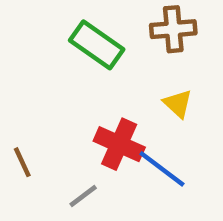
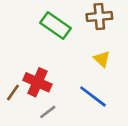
red cross: (119, 144) -> (37, 82), moved
brown line: (22, 162) -> (13, 93), turned 60

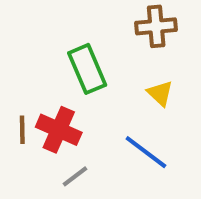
green rectangle: (55, 25) -> (87, 69), moved, turned 32
brown line: (13, 93) -> (22, 130), moved, turned -36

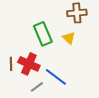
yellow triangle: (160, 93) -> (69, 38), moved
blue line: (146, 152) -> (56, 77), moved

